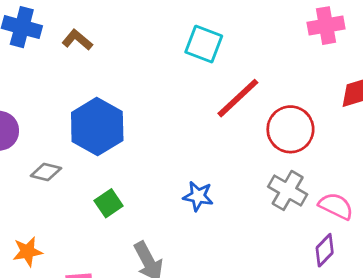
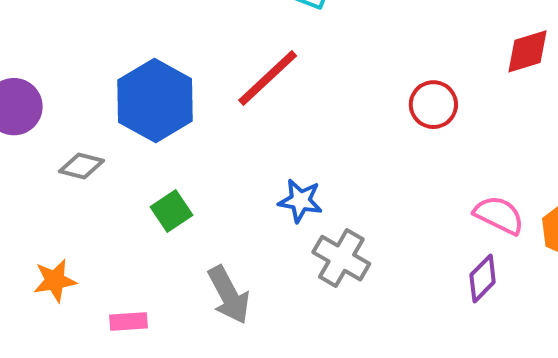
red line: (238, 98) -> (268, 78), moved
red circle: (290, 129) -> (433, 105), size x0.7
gray cross: (288, 190) -> (341, 258), moved

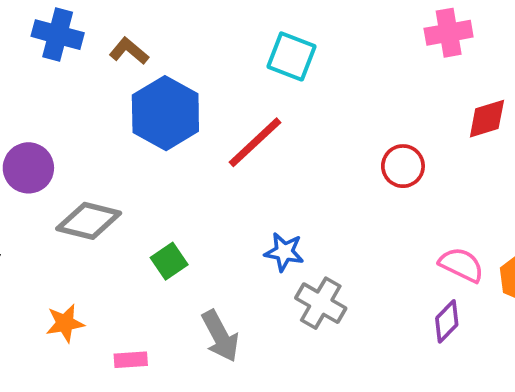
blue hexagon: (155, 100) -> (165, 113), moved
gray diamond: (81, 166) -> (89, 221), size x1.6

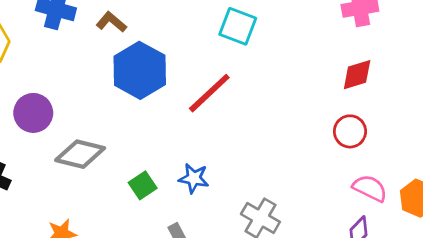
red diamond: (487, 119) -> (357, 75), moved
red circle: (403, 166) -> (350, 131), moved
blue star: (284, 252) -> (194, 178), moved

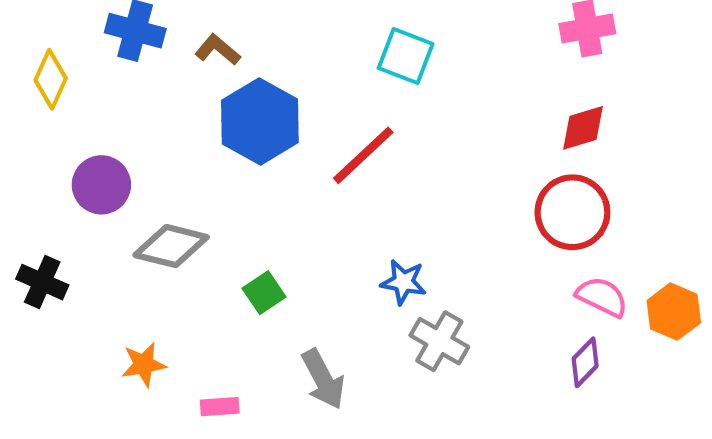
red circle: (350, 131) -> (572, 212), size x1.5
blue star: (194, 178) -> (403, 282), moved

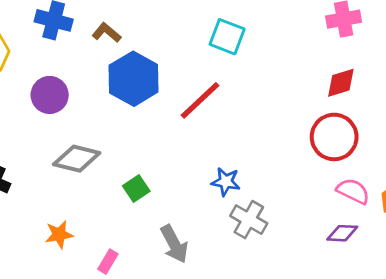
purple circle: (101, 185) -> (50, 95), moved
purple diamond: (585, 362) -> (342, 233), turned 48
pink rectangle: (220, 407) -> (108, 262), turned -55

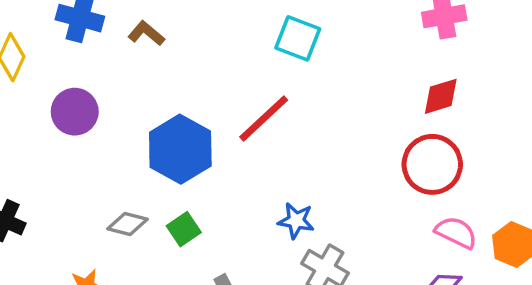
blue hexagon: (134, 79) -> (180, 149), moved
gray diamond: (77, 159) -> (127, 224), moved, size x0.7

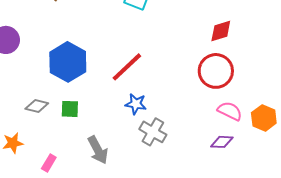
red line: (264, 118) -> (127, 67), moved
green square: (184, 229) -> (70, 109), turned 36

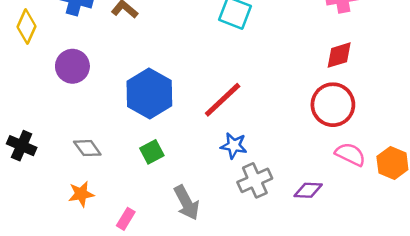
gray diamond: (37, 106) -> (87, 148), moved, turned 40
green square: (70, 109) -> (152, 152), turned -30
gray cross: (153, 132) -> (255, 180), turned 36
purple diamond: (222, 142) -> (308, 190), moved

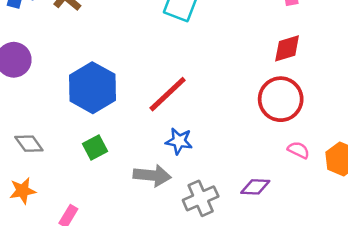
pink semicircle: (350, 154) -> (298, 150), size x0.7
gray cross: (255, 180) -> (201, 198), moved
gray arrow: (187, 203) -> (152, 175), moved, turned -56

